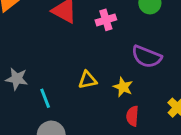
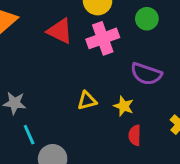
pink cross: (106, 20) -> (103, 38), size x1.5
cyan line: (45, 98) -> (29, 135), moved

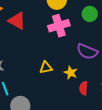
red triangle: (60, 31) -> (17, 21), moved
red semicircle: (135, 135) -> (84, 88), moved

